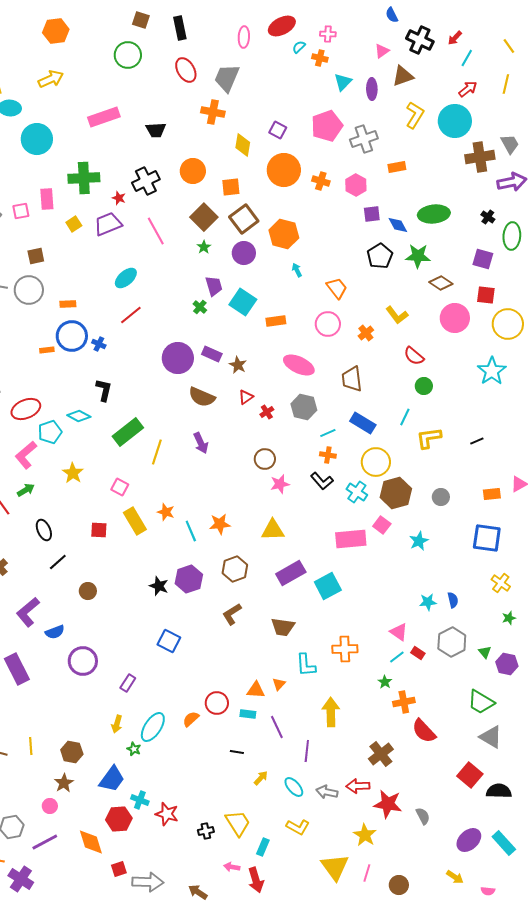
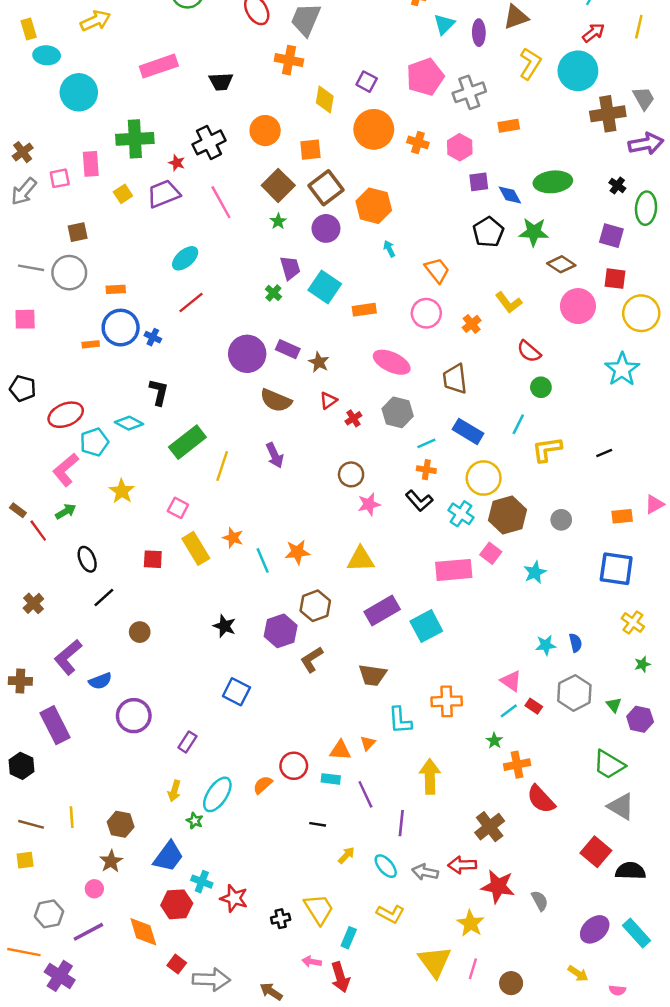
purple hexagon: (189, 579) -> (281, 631), moved
red square: (119, 869) -> (177, 964), turned -35

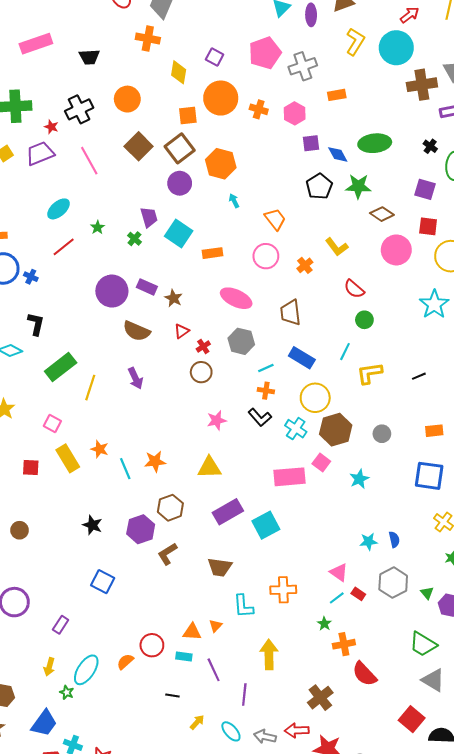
orange square: (310, 150) -> (188, 115), moved
green star: (278, 221) -> (98, 227), moved
brown circle: (351, 474) -> (201, 372), moved

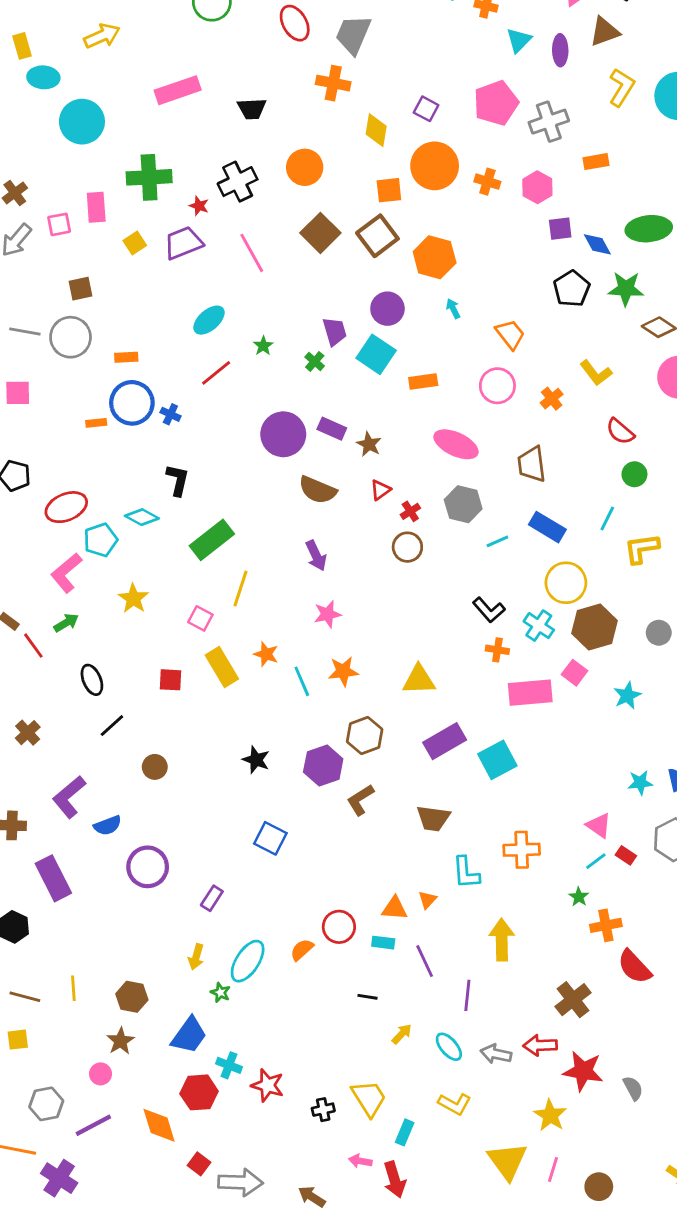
purple circle: (180, 183) -> (387, 309), moved
yellow line: (90, 388) -> (240, 588), moved
orange cross: (266, 391) -> (497, 650), moved
pink star: (217, 420) -> (328, 614), moved

